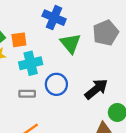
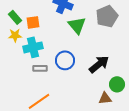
cyan cross: (31, 63) -> (33, 47), moved

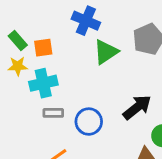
green triangle: (77, 25) -> (106, 52), turned 36
blue circle: (65, 60) -> (89, 122), moved

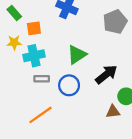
green rectangle: (18, 41) -> (14, 13), moved
green triangle: (106, 52) -> (77, 55), moved

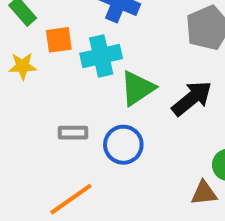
cyan cross: (34, 56) -> (101, 56), moved
black arrow: (106, 74) -> (192, 98), moved

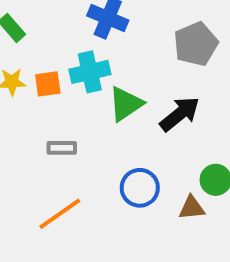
orange square: (59, 40) -> (48, 84), moved
blue circle: (123, 145) -> (140, 188), moved

